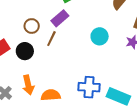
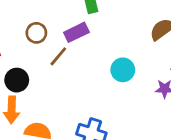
black circle: (25, 51) -> (17, 80), moved

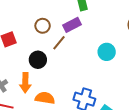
black circle: (17, 80) -> (38, 60), moved

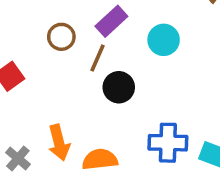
cyan circle: (107, 52) -> (164, 40), moved
black circle: (38, 60) -> (119, 87), moved

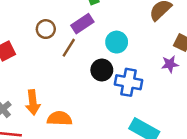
black circle: (119, 87) -> (102, 70), moved
blue cross: (168, 143) -> (128, 82), moved

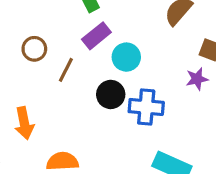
purple rectangle: (82, 24) -> (96, 36), moved
orange arrow: (33, 102) -> (24, 123), moved

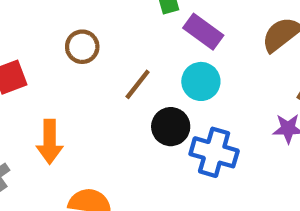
purple rectangle: (96, 36) -> (203, 32), moved, turned 64
brown line: (66, 70) -> (138, 84), moved

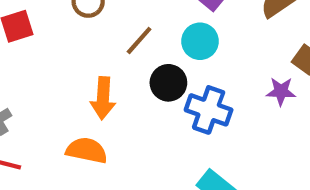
orange arrow: (50, 142) -> (103, 98), moved

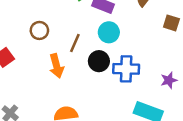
purple star: (281, 91) -> (169, 80), moved
orange arrow: (103, 98) -> (56, 66), moved

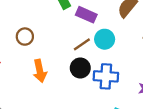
cyan circle: (109, 32) -> (105, 39), moved
brown line: (75, 43) -> (82, 44), moved, turned 30

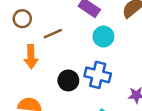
brown line: (82, 44) -> (53, 34), moved
black circle: (80, 68) -> (68, 80), moved

